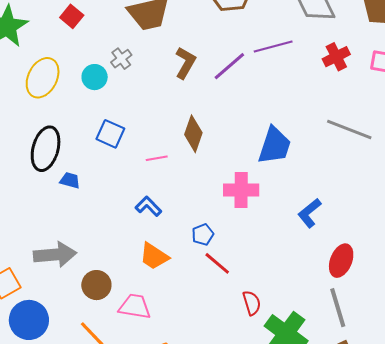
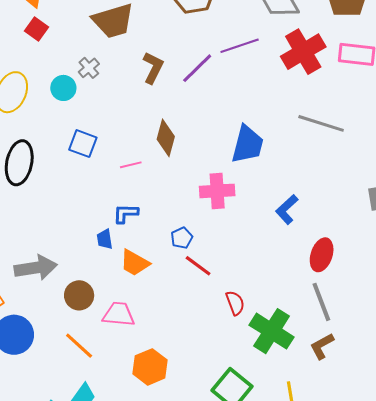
red cross: (336, 57) -> (303, 52), size x1.6
blue trapezoid: (70, 180) -> (105, 239), moved, turned -110
blue L-shape: (148, 206) -> (126, 213), turned -40

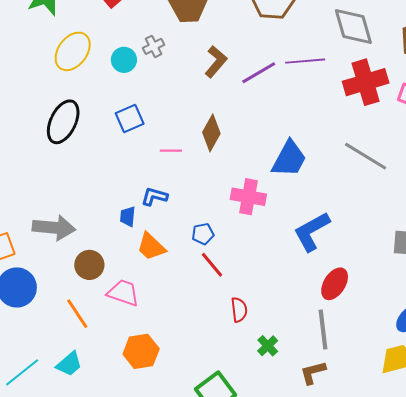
blue square: (83, 144) -> (130, 118), turned 32
blue L-shape: (287, 209) -> (312, 231), size x1.4
green cross: (272, 331) -> (268, 346), size x0.5

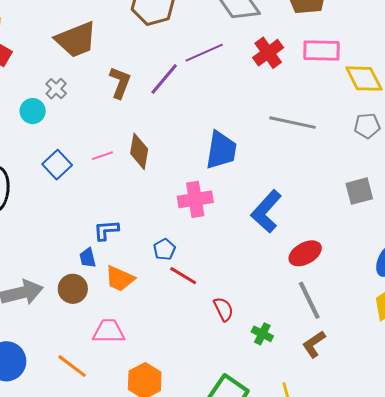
red cross: (366, 82) -> (268, 53), size x0.7
pink line: (171, 151) -> (102, 156), moved
brown circle: (89, 265) -> (73, 289), moved
red ellipse: (335, 284) -> (305, 253), turned 48

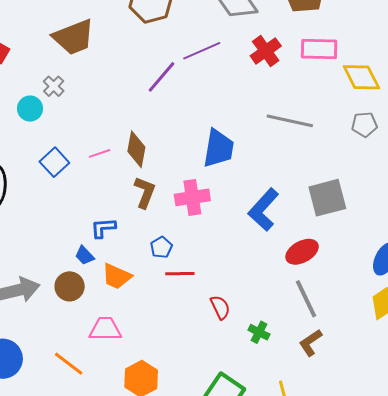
brown L-shape: (120, 83) -> (145, 192), moved
gray square: (359, 191) -> (327, 198), moved, size x1.4
blue trapezoid: (88, 258) -> (85, 255), turned -30
red line: (183, 276) -> (180, 274), turned -32

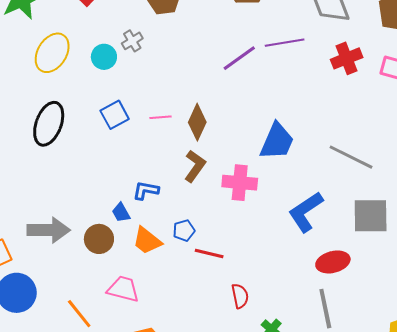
gray line: (290, 121) -> (351, 157), moved
blue pentagon: (161, 247) -> (184, 230), moved

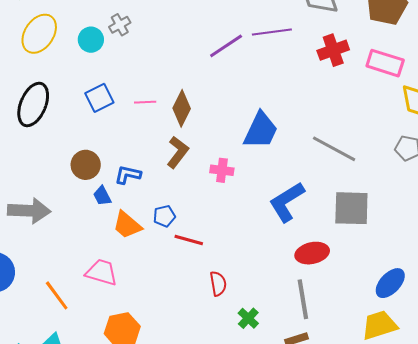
pink cross: (240, 183) -> (222, 170), size x0.7
brown circle: (99, 239) -> (86, 165), moved

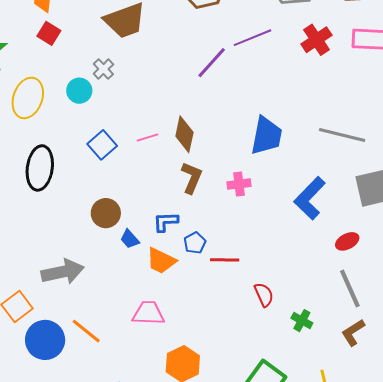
blue L-shape: (128, 175) -> (166, 222), moved
red ellipse: (312, 253) -> (347, 241), size x0.7
orange line: (57, 295) -> (86, 331), moved

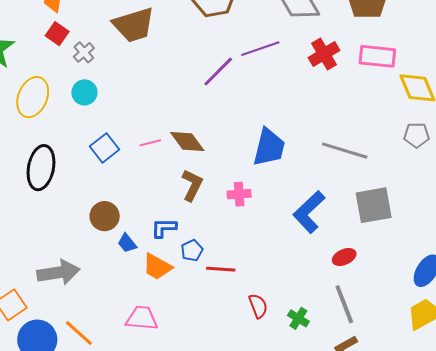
gray cross: (103, 69) -> (84, 52), moved
brown diamond: (184, 134) -> (187, 142), turned -51
green cross: (302, 321) -> (298, 318), moved

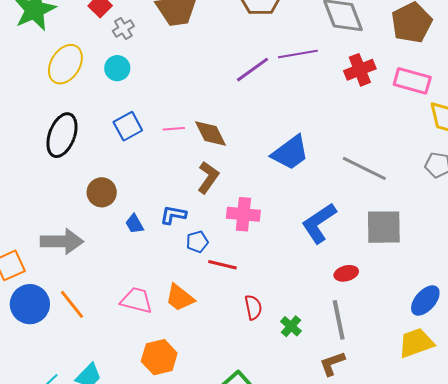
blue trapezoid: (269, 147) -> (290, 153), turned 30
pink cross: (239, 194) -> (243, 214), moved, size x1.4
brown circle: (105, 216) -> (102, 192), moved
orange trapezoid: (157, 267) -> (180, 298), moved

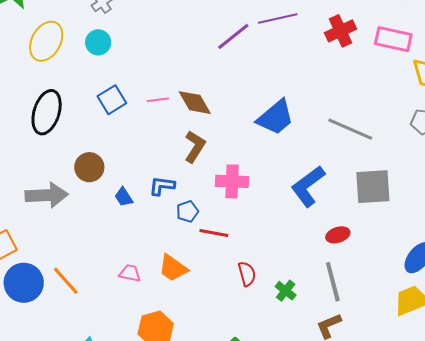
gray arrow: (62, 241) -> (47, 195), moved
pink trapezoid: (137, 300) -> (130, 273), size x0.7

